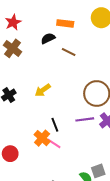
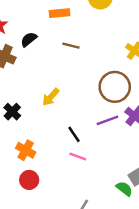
black semicircle: (48, 38) -> (29, 39), moved
orange cross: (42, 138) -> (26, 150), moved

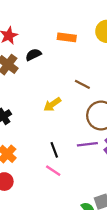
brown line: (71, 46) -> (82, 84), moved
yellow arrow: (51, 97) -> (52, 104), moved

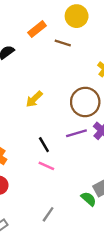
orange rectangle: (67, 37) -> (37, 29), turned -36
brown line: (82, 84) -> (63, 43), moved

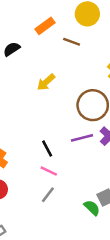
yellow arrow: (34, 99) -> (46, 82), moved
gray line: (48, 214) -> (48, 195), moved

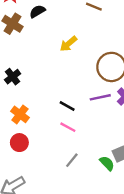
black line: (47, 148) -> (67, 106), turned -35
gray line: (48, 195) -> (72, 160), moved

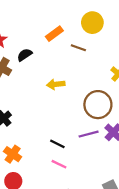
yellow arrow: (68, 44) -> (56, 84), turned 36

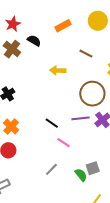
brown line: (78, 48) -> (86, 54), moved
black semicircle: (25, 55) -> (34, 41), turned 56
pink line: (59, 164) -> (64, 143), moved

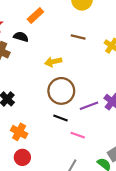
orange rectangle: (63, 26) -> (35, 16), moved
brown circle: (92, 94) -> (61, 91), moved

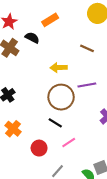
purple line: (89, 106) -> (87, 85), moved
pink line: (78, 135) -> (69, 143), turned -64
red circle: (22, 157) -> (39, 148), moved

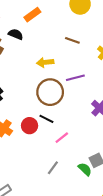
red circle: (39, 148) -> (30, 126), moved

